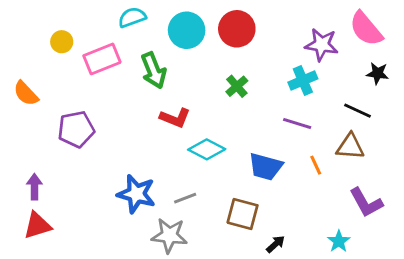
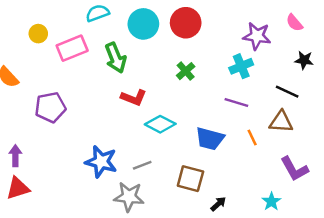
pink semicircle: (366, 29) -> (294, 23), size x0.6

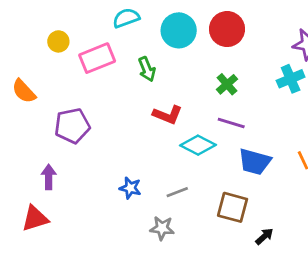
green arrow: (116, 58) -> (147, 69), size x0.7
purple line: (236, 102) -> (231, 123), moved
purple arrow: (15, 156) -> (49, 177), moved
blue star: (101, 162) -> (130, 188), size x0.6
gray star: (129, 197) -> (162, 228), size x0.7

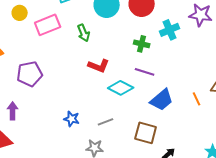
cyan cross: (291, 79) -> (170, 30), moved
green cross: (227, 84) -> (142, 44), turned -35
blue trapezoid: (255, 162) -> (162, 100), turned -55

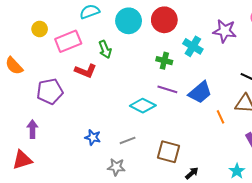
cyan cross: (170, 30) -> (193, 46), turned -36
red L-shape: (99, 66) -> (86, 71), moved
blue trapezoid: (162, 100) -> (200, 92), moved

